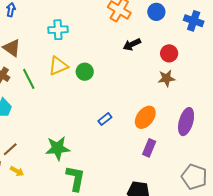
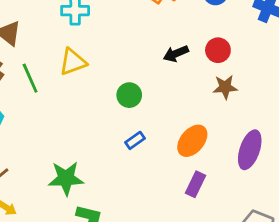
black arrow: (132, 44) -> (176, 54), moved
red circle: (169, 53) -> (218, 50), moved
green circle: (85, 72) -> (129, 95), moved

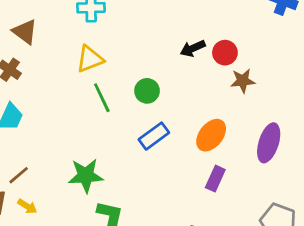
red circle: (218, 50) -> (225, 53), moved
green line: (30, 78) -> (102, 98), moved
blue rectangle: (135, 140) -> (154, 136), size x1.5

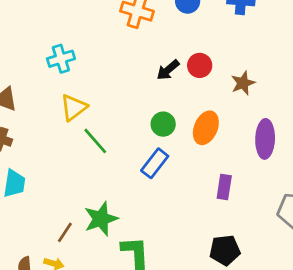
brown star: (243, 81) -> (243, 83), moved
green circle: (147, 91) -> (163, 124), moved
orange ellipse: (211, 135) -> (206, 128), moved
brown line: (19, 175) -> (65, 232), moved

